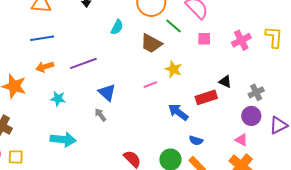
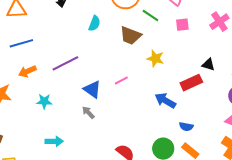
pink line: (150, 85) -> (121, 80), moved
cyan arrow: (63, 140) -> (54, 141), size x0.7

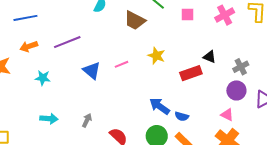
yellow star: (155, 59) -> (156, 56), moved
blue arrow: (165, 101) -> (160, 106), moved
gray arrow: (88, 112) -> (87, 120), moved, turned 64

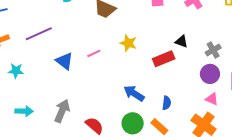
pink triangle: (227, 115) -> (212, 99), moved
blue semicircle: (182, 116) -> (167, 103), moved, turned -96
gray arrow: (87, 120) -> (62, 111), size x1.6

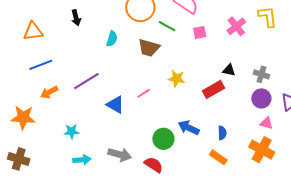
gray cross: (213, 50) -> (261, 74), turned -35
cyan star: (16, 71) -> (72, 131), moved
gray arrow: (62, 111) -> (120, 155), turned 90
green circle: (133, 123) -> (163, 139), moved

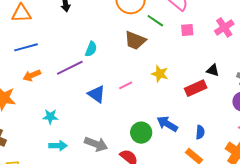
cyan semicircle: (112, 39) -> (91, 49), moved

